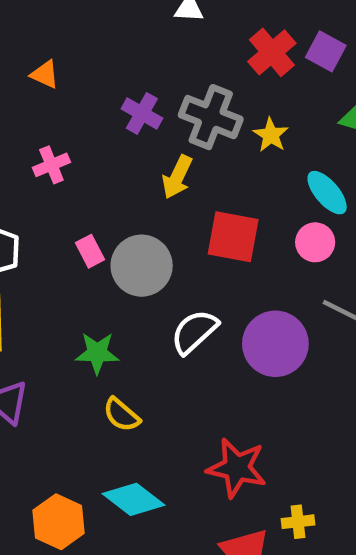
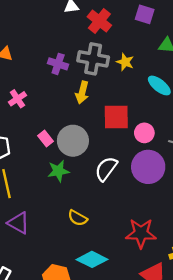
red cross: (272, 52) -> (99, 21), moved
pink circle: (315, 242) -> (144, 133), moved
green star: (97, 353) -> (58, 171), moved

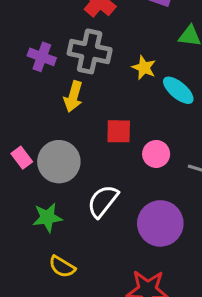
yellow star: (125, 62) -> (144, 68), moved
red square: (116, 117) -> (119, 131), size x0.7
purple circle: (148, 167) -> (160, 223), moved
green star: (58, 171) -> (47, 217), moved

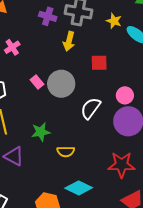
pink circle: (156, 154) -> (125, 95), moved
green star: (47, 217) -> (41, 132), moved
yellow semicircle: (62, 267) -> (66, 152), turned -30

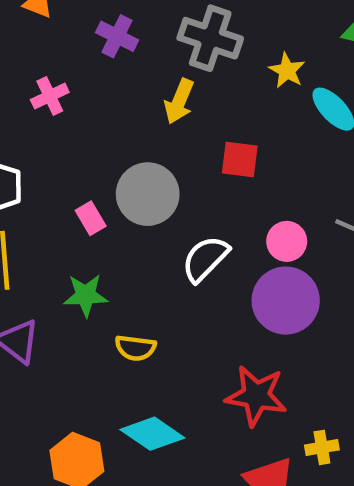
purple cross: (48, 16) -> (117, 36), moved
pink rectangle: (37, 82) -> (91, 218), moved

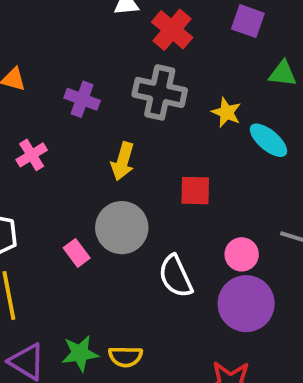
yellow arrow: (179, 101) -> (123, 161), moved
white semicircle: (205, 259) -> (176, 276), turned -63
green star: (86, 295) -> (80, 353), moved

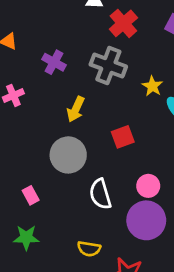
red square: (195, 191) -> (123, 137), turned -30
pink rectangle: (77, 253) -> (31, 195), moved
yellow semicircle: (125, 357) -> (89, 249), moved

